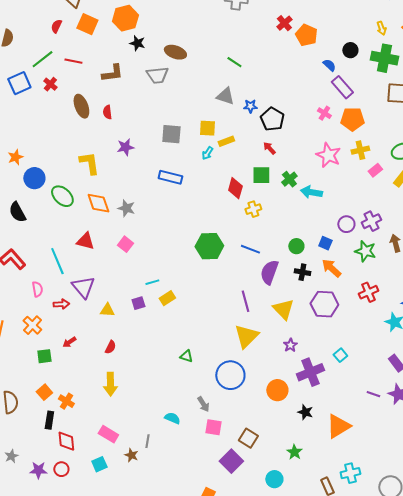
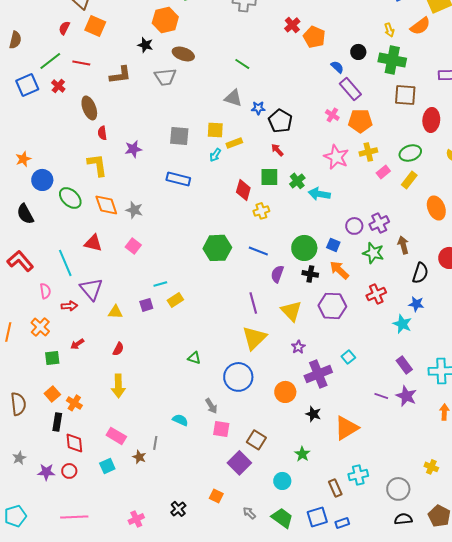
orange hexagon: (125, 18) -> (165, 20), moved
red semicircle: (107, 112) -> (102, 133), moved
green circle: (296, 246) -> (304, 248), size x1.6
purple semicircle: (269, 272) -> (277, 274), size x0.7

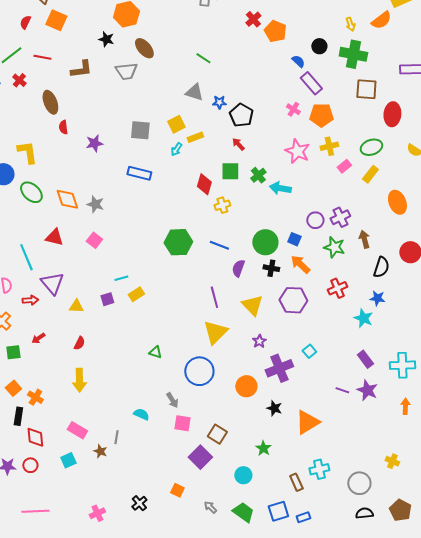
brown ellipse: (183, 54) -> (144, 48), turned 30
yellow square: (215, 130) -> (176, 124), turned -30
yellow L-shape: (97, 165) -> (27, 152), moved

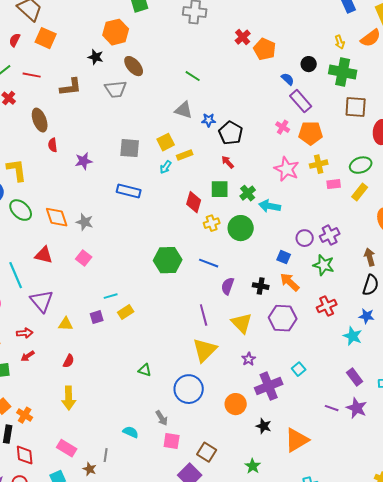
pink rectangle: (344, 166) -> (334, 184), turned 32
brown arrow: (364, 239) -> (370, 257), moved
green circle: (265, 242) -> (241, 228), moved
red arrow: (30, 300) -> (25, 333), moved

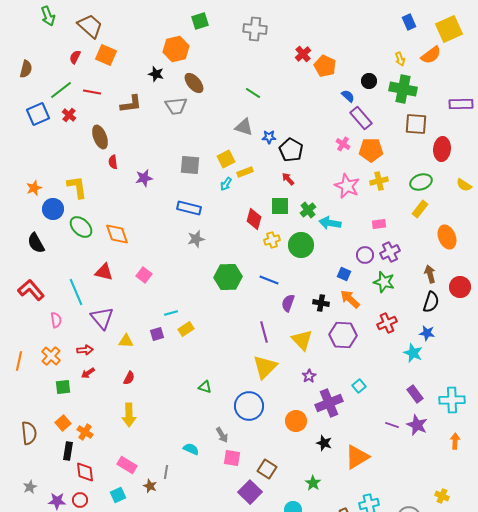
pink rectangle: (334, 184) -> (379, 224), moved
gray star: (85, 222) -> (196, 239), moved, turned -30

